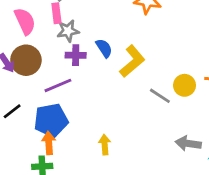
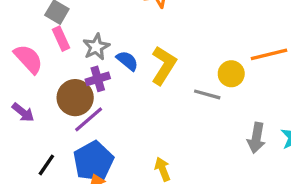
gray star: (68, 31) -> (96, 47), moved
brown circle: (26, 60) -> (75, 98), moved
gray arrow: (188, 143) -> (256, 138), turned -70

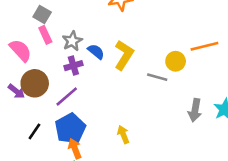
brown circle: (75, 98) -> (35, 83), moved

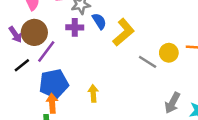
purple line: (67, 97) -> (46, 52), moved, turned -30
black line: (34, 131) -> (22, 65), moved
yellow arrow: (123, 134) -> (93, 93), moved

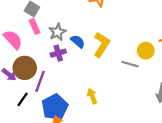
yellow arrow: (93, 93) -> (92, 96), moved

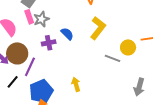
gray star: (57, 32) -> (41, 19), moved
yellow L-shape: (102, 45) -> (98, 28), moved

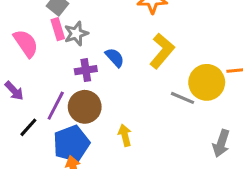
yellow circle: (128, 47) -> (207, 82), size x1.5
brown circle: (17, 53) -> (85, 107), moved

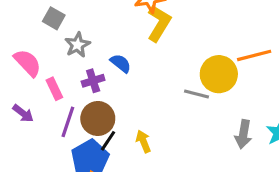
pink rectangle: (58, 29) -> (54, 89), moved
yellow L-shape: (162, 51) -> (159, 23), moved
black line: (28, 127) -> (108, 141), moved

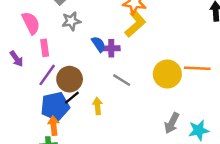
purple cross: (93, 81) -> (111, 48), moved
gray line: (196, 94) -> (122, 80), moved

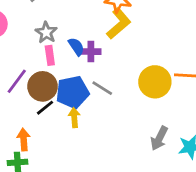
gray star: (71, 21) -> (46, 32), moved, turned -30
pink rectangle: (45, 48) -> (50, 55), moved
blue pentagon: (55, 106) -> (72, 92), moved

